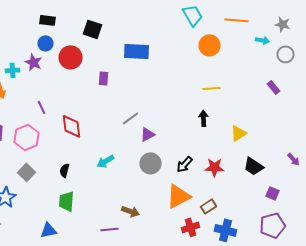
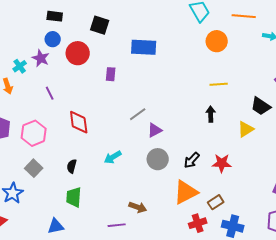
cyan cross: (12, 70) -> (20, 66), turned -32
purple line: (42, 107) -> (50, 93), moved
black trapezoid: (254, 166) -> (261, 106), moved

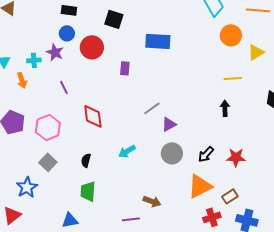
cyan cross: (20, 66) -> (34, 60), turned 32
yellow triangle: (246, 129) -> (256, 52), moved

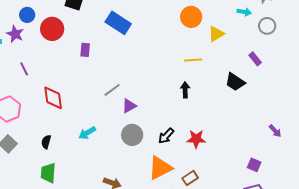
blue rectangle: (158, 41) -> (118, 23), turned 30

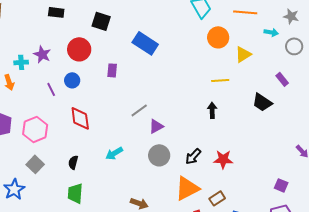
blue circle: (27, 15) -> (72, 80), moved

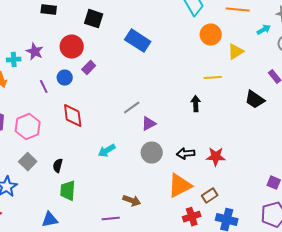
cyan arrow: (271, 32) -> (264, 30), turned -40
purple rectangle: (112, 70) -> (89, 68), moved, turned 40
black arrow: (212, 110) -> (196, 104), moved
black arrow: (193, 156) -> (186, 154), turned 42
black semicircle: (73, 162) -> (58, 166), moved

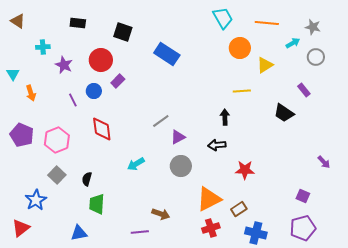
cyan cross: (14, 60) -> (43, 47), moved
black arrow: (186, 154) -> (217, 145), moved
red cross: (192, 217) -> (211, 228), moved

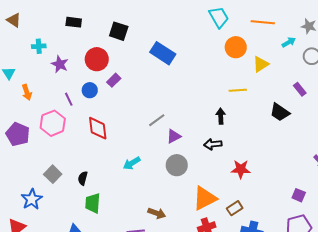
pink hexagon: (57, 140) -> (53, 123), moved

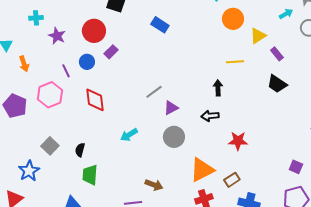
blue rectangle: (163, 53) -> (160, 25), size x0.7
purple rectangle: (300, 89) -> (277, 54), moved

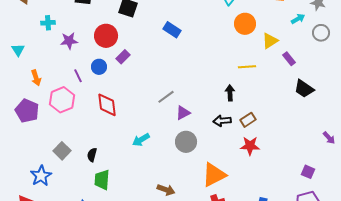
purple star: (57, 36) -> (69, 41), turned -30
orange arrow: (24, 64) -> (36, 78), moved
black trapezoid: (277, 84) -> (304, 89), moved
brown rectangle: (232, 180) -> (248, 120), moved

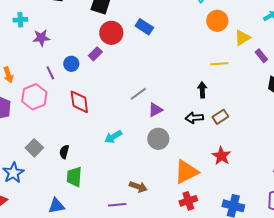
red circle: (106, 36) -> (111, 33), moved
red star: (250, 146) -> (221, 156), moved, turned 30

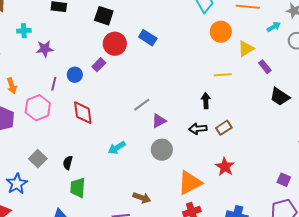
purple line: (50, 73) -> (54, 84), turned 40

